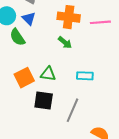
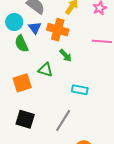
orange cross: (69, 17) -> (58, 30), moved
green triangle: (48, 74) -> (45, 70), moved
black square: (44, 100) -> (25, 119), moved

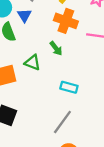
orange cross: (58, 30) -> (66, 21), moved
gray line: (63, 120) -> (62, 122), moved

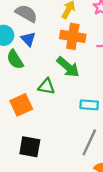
green arrow: (56, 48) -> (68, 67), size x1.5

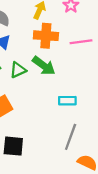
green triangle: (46, 86) -> (18, 70), moved, turned -30

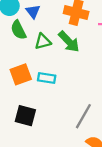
cyan rectangle: (67, 101) -> (47, 78), moved

